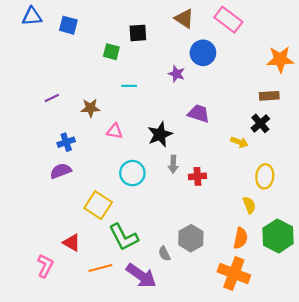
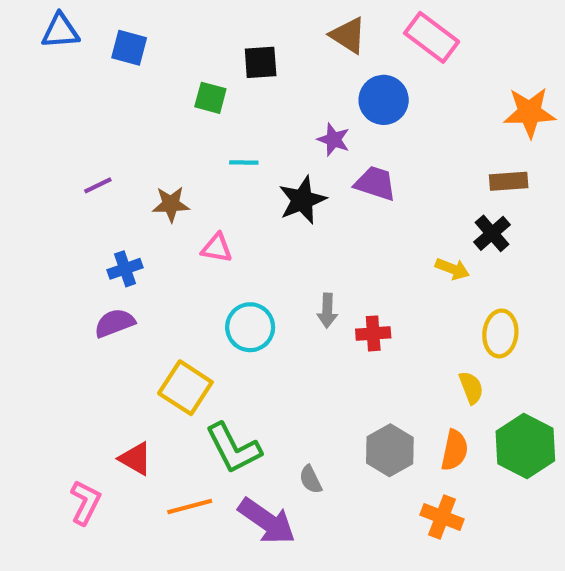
purple trapezoid: (199, 113) -> (375, 183), moved
black star: (160, 134) -> (302, 200), moved
gray hexagon: (191, 238) -> (390, 450), moved
orange cross: (234, 273) -> (442, 517), size x0.7

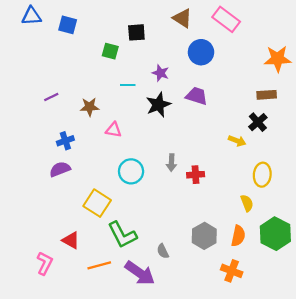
purple star: (334, 140) -> (161, 73), moved

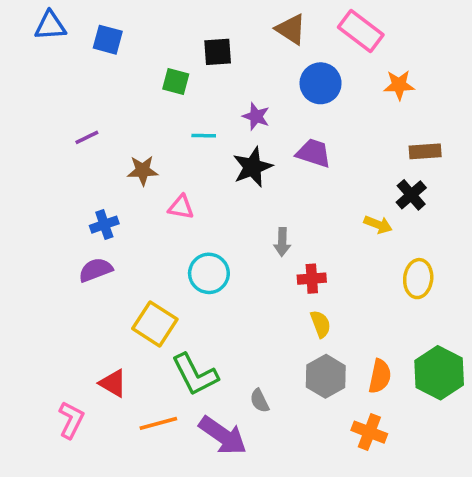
orange star: (278, 59) -> (399, 85), moved, size x0.7
purple line: (51, 97) -> (87, 137), moved
gray arrow: (171, 163) -> (282, 242), moved
yellow semicircle: (247, 203) -> (321, 324), moved

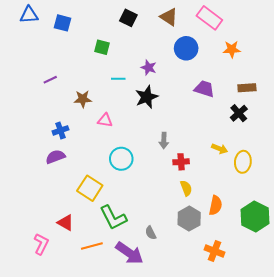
black square: (218, 52) -> (128, 18), moved, turned 30
purple trapezoid: (314, 153) -> (204, 89), moved
yellow arrow: (378, 225) -> (220, 149), moved
orange semicircle: (380, 376) -> (216, 205), moved

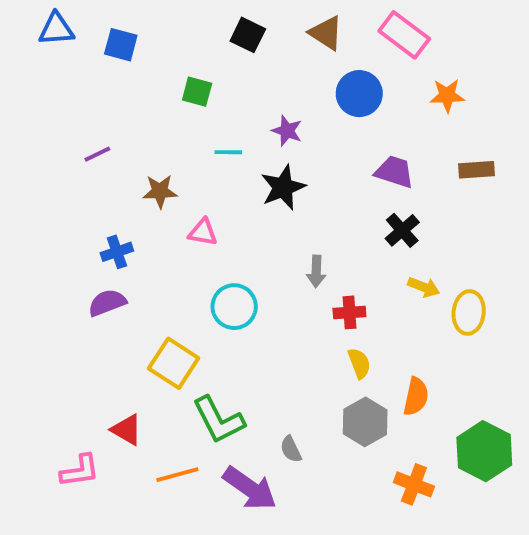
black cross: (239, 113) -> (402, 230), moved
green hexagon: (255, 217) -> (484, 451), moved
pink L-shape: (41, 244) -> (80, 471), turned 55

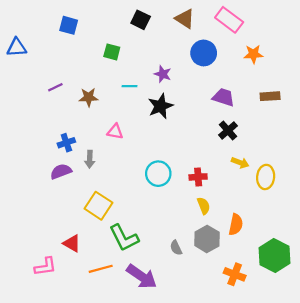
blue triangle: (56, 29) -> (17, 47), moved
brown star: (160, 191) -> (89, 97), moved
gray arrow: (316, 271) -> (90, 159), moved
cyan circle: (234, 307) -> (158, 174), moved
gray semicircle: (291, 449) -> (176, 248), moved

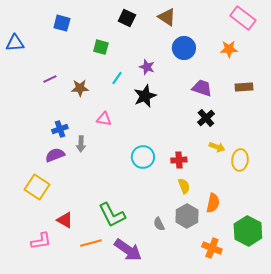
pink rectangle: (229, 20) -> (243, 18), moved
cyan line: (129, 86) -> (117, 78), turned -56
yellow square: (99, 206) -> (37, 187), moved

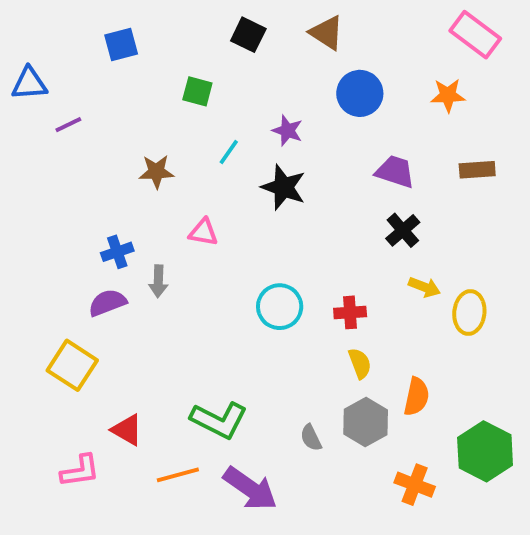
blue square: (62, 23) -> (121, 44), turned -30
purple line: (50, 79) -> (68, 125), moved
black star: (145, 96) -> (284, 187), turned -30
green L-shape: (112, 215) -> (219, 420), turned -36

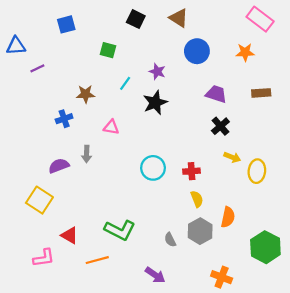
black star: (284, 187) -> (155, 103), turned 30
blue cross: (117, 252) -> (64, 119), moved
orange cross: (415, 485) -> (222, 277), moved
purple arrow: (250, 489) -> (155, 275), moved, size x0.7

